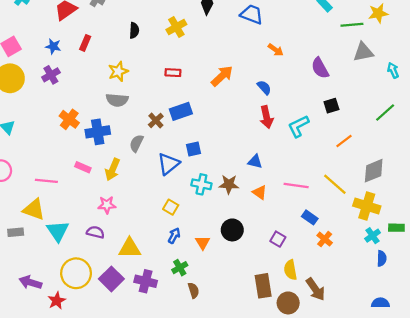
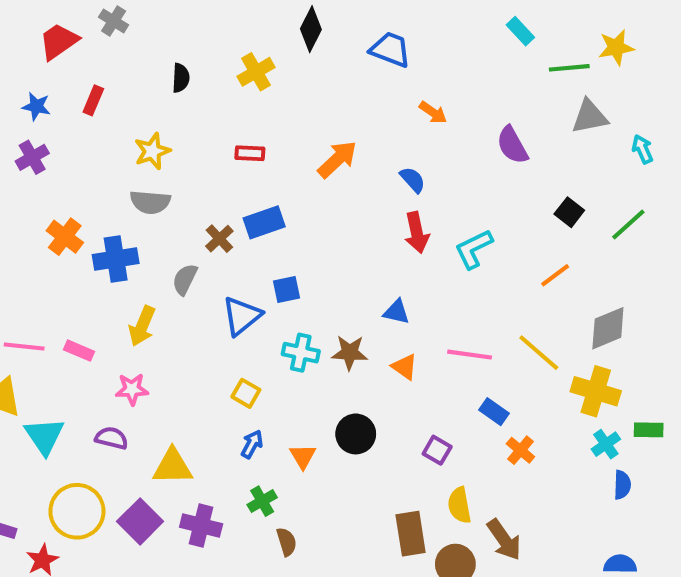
black square: (331, 106) -> (569, 212), moved, turned -35
pink rectangle: (83, 167) -> (79, 351), moved

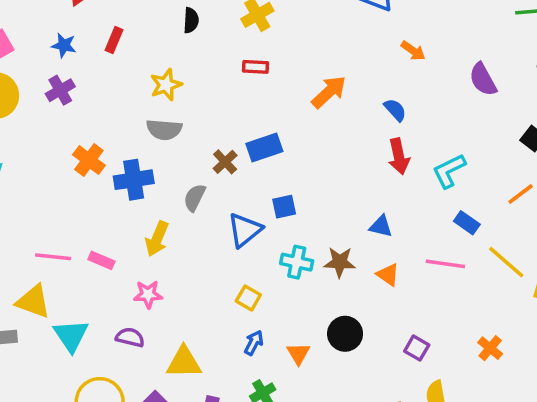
red rectangle: (250, 153) -> (255, 67), moved
blue rectangle: (494, 412) -> (467, 223), moved

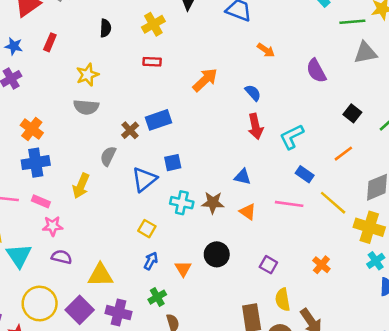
blue cross: (134, 180) -> (36, 163), moved
pink star: (148, 294) -> (53, 226), moved

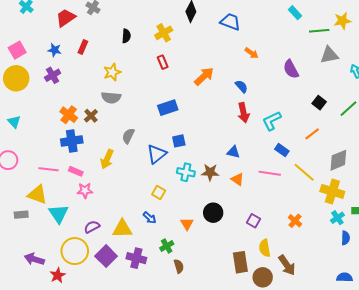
red rectangle: (152, 62) -> (163, 62), turned 64
brown cross: (130, 130) -> (91, 116), moved
purple semicircle: (62, 257) -> (92, 227), moved, turned -42
blue arrow: (151, 261) -> (150, 218), moved, turned 104

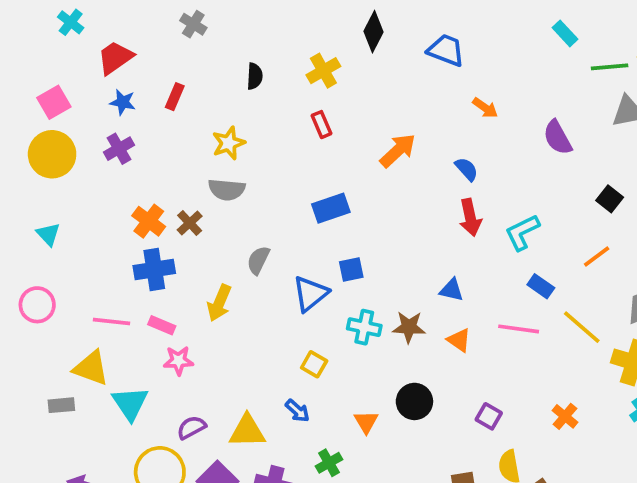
red trapezoid: (66, 18) -> (115, 58), moved

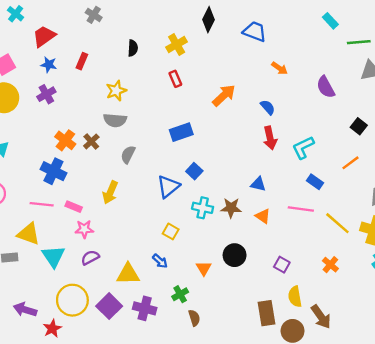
gray semicircle: (258, 260) -> (128, 155), moved
blue cross: (154, 269) -> (53, 171), moved, turned 35
blue square: (351, 269) -> (194, 171), turned -35
yellow line: (582, 327) -> (337, 223), moved
purple semicircle: (191, 427) -> (90, 258), moved

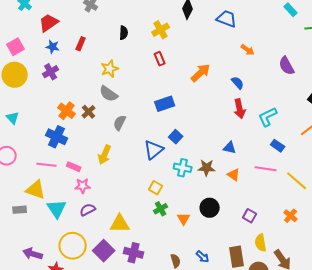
gray semicircle: (115, 120) -> (109, 94), turned 30
blue arrow: (160, 261) -> (203, 257), moved
green cross: (180, 294) -> (161, 209), moved

